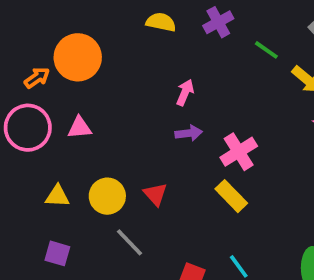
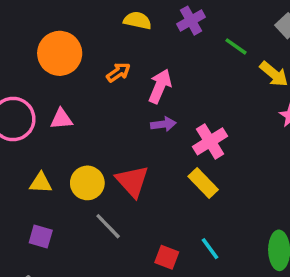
orange arrow: (37, 78) -> (118, 72), moved
pink arrow: (185, 92) -> (160, 86), size x1.4
red triangle: (155, 194) -> (132, 181), size x1.5

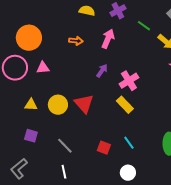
orange circle: (60, 53) -> (29, 38), moved
orange arrow: (118, 72) -> (76, 41), turned 40
pink arrow: (160, 86) -> (108, 39), moved
purple arrow: (163, 124) -> (102, 71), turned -48
gray line: (108, 226) -> (65, 146), moved

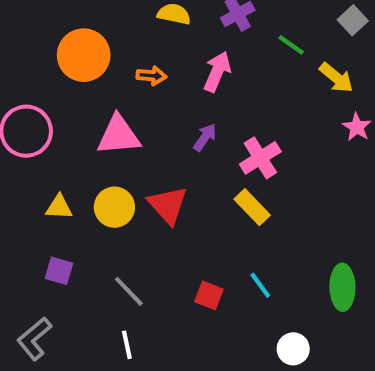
orange circle: (29, 38) -> (84, 55), moved
pink triangle: (43, 68) -> (119, 135), moved, size x1.6
white circle: (128, 173) -> (293, 349), moved

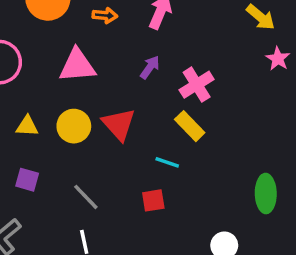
cyan line: (260, 285) -> (167, 162), moved, turned -35
red square: (209, 295) -> (153, 200), turned -30

